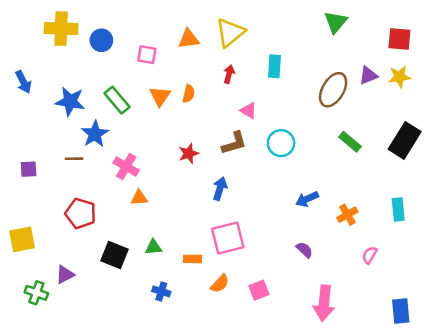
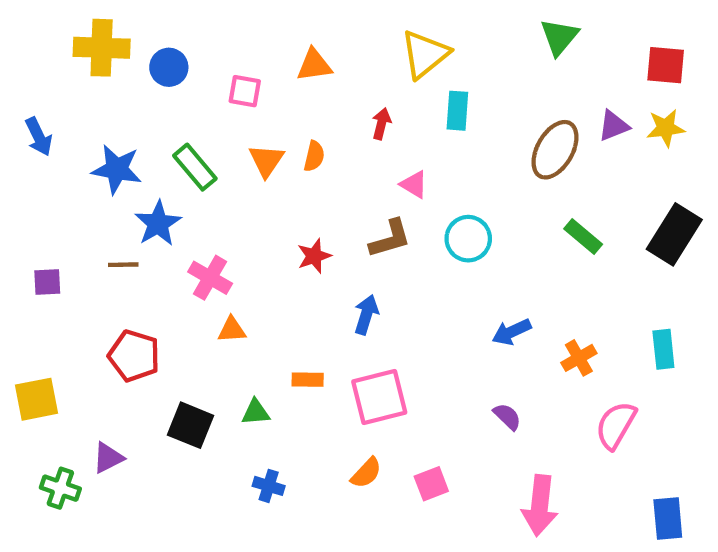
yellow triangle: (230, 32) -> (425, 54), moved
pink semicircle: (370, 255) -> (616, 425), size x1.6
orange rectangle: (193, 259) -> (308, 380), moved

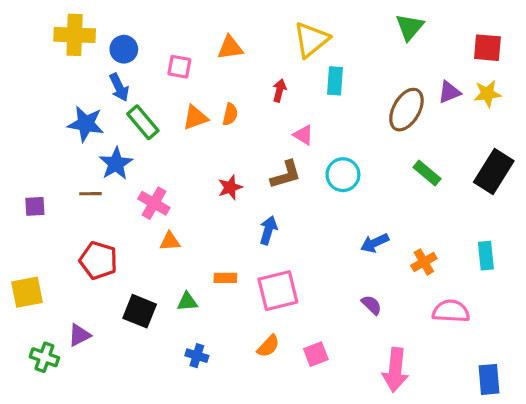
blue arrow: (39, 137) -> (119, 87), moved
orange triangle: (266, 161) -> (195, 117), turned 36
pink semicircle: (616, 425) -> (451, 311), turned 63

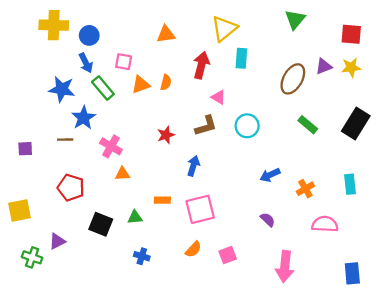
pink square: (179, 67) -> (124, 62), moved
red arrow: (279, 91) -> (201, 65), size x1.6

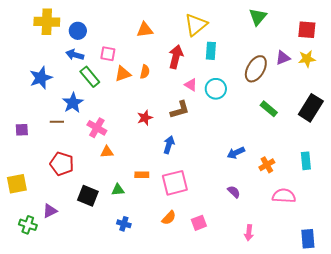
blue arrow: (86, 63) -> (75, 55), turned 132
blue star: (62, 89) -> (41, 78), moved, turned -30
cyan circle: (247, 126) -> (216, 89), moved
pink arrow: (285, 267) -> (249, 233), size x0.6

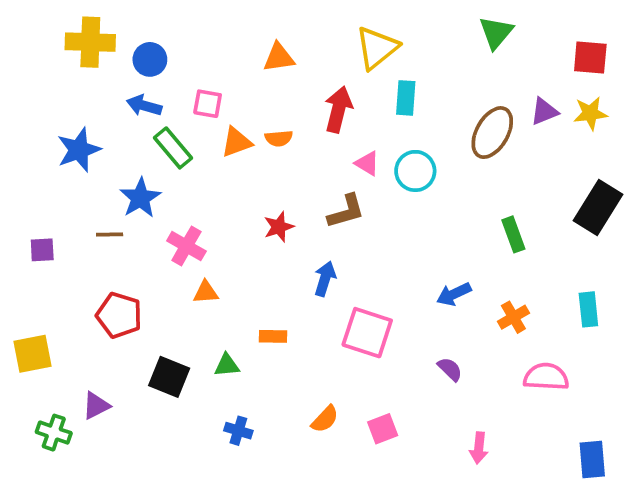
orange semicircle: (145, 72) -> (279, 138), turned 72
green rectangle: (269, 109) -> (513, 234), moved, turned 30
pink square: (175, 183) -> (367, 333), moved, turned 32

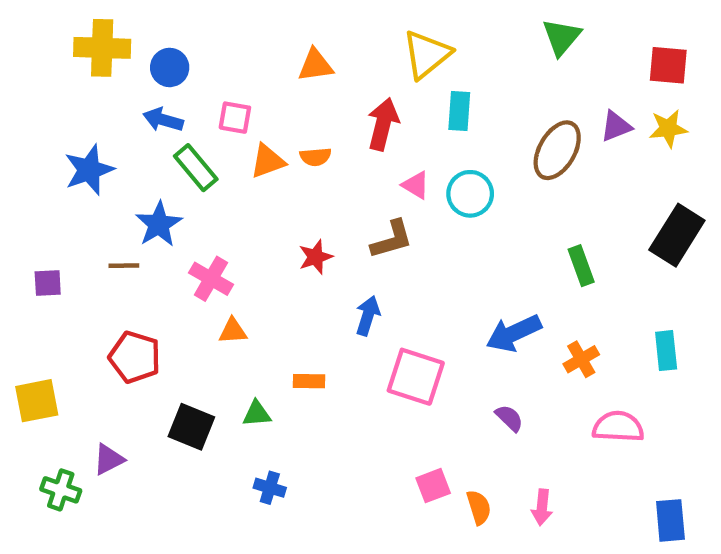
blue arrow: (454, 294) -> (514, 333), size x1.4
orange semicircle: (325, 419) -> (479, 507), moved, turned -60

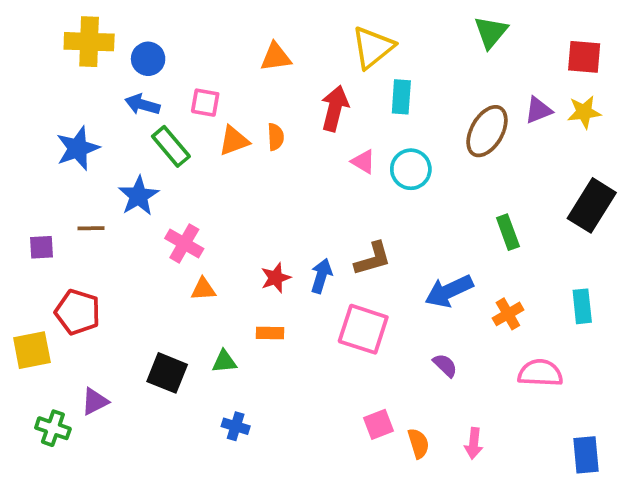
orange semicircle: (316, 157) -> (276, 137), turned -88
brown L-shape: (392, 240) -> (373, 259), moved
red star: (316, 257) -> (276, 278), moved
brown line: (124, 266) -> (91, 228), moved
red pentagon: (135, 357) -> (78, 312), moved

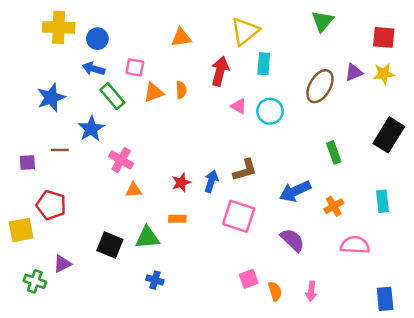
green triangle: (224, 362) -> (147, 238), size x1.5
purple semicircle: (445, 365) -> (292, 240), size x1.5

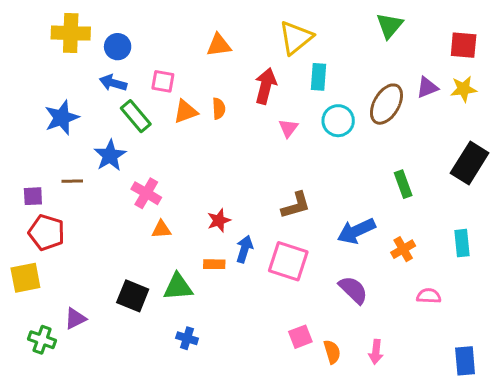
pink triangle: (239, 106) -> (288, 128), turned 36
cyan circle: (270, 111) -> (338, 121), moved
blue arrow: (211, 181) -> (244, 249), moved
red pentagon: (51, 205) -> (47, 232), moved
pink semicircle: (355, 245) -> (429, 296), size x0.7

